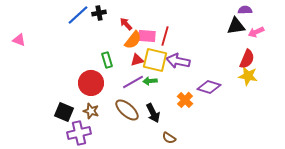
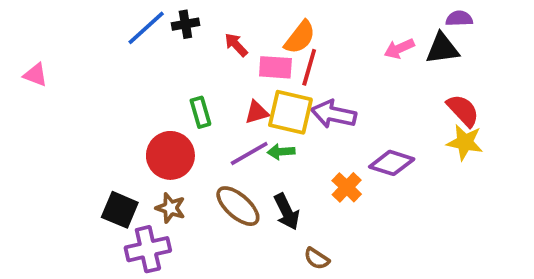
pink arrow: (256, 32) -> (399, 49), moved
orange semicircle: (133, 40) -> (300, 37), moved
red semicircle: (247, 59) -> (463, 110), turned -66

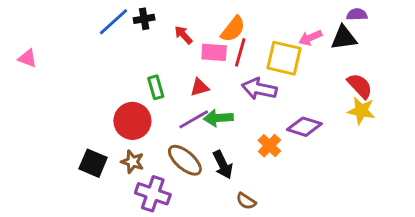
yellow square: (290, 112) -> (284, 58), moved
green arrow: (281, 152) -> (218, 118), size x1.4
purple cross: (148, 249) -> (153, 194), moved, turned 32

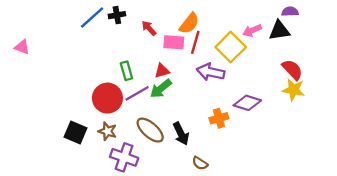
yellow square: (284, 58) -> (231, 47), turned 32
green arrow: (218, 118) -> (161, 89), moved, turned -35
purple line: (194, 119) -> (137, 93), moved
orange cross: (269, 146) -> (219, 118), turned 30

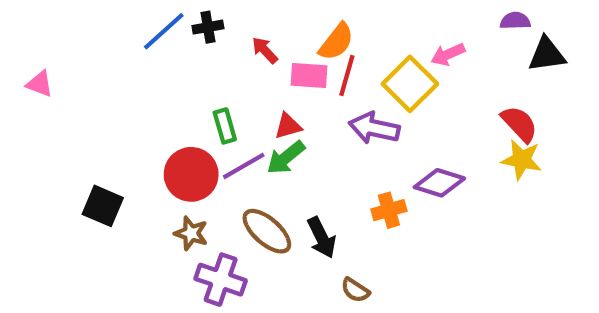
black triangle: (279, 30) -> (547, 54), moved
black square: (75, 132) -> (103, 206), moved

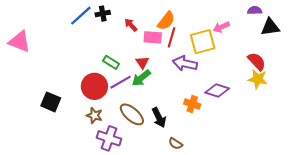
pink triangle: (40, 84) -> (20, 42), size x1.6
yellow square: (410, 84) -> (203, 42), turned 30
green rectangle: (225, 126) -> (111, 62), turned -42
red triangle: (288, 126) -> (142, 62), turned -48
orange cross: (389, 210) -> (192, 104), turned 35

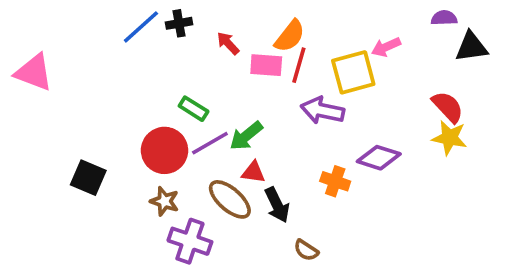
red triangle: (142, 62) -> (253, 172), moved, turned -48

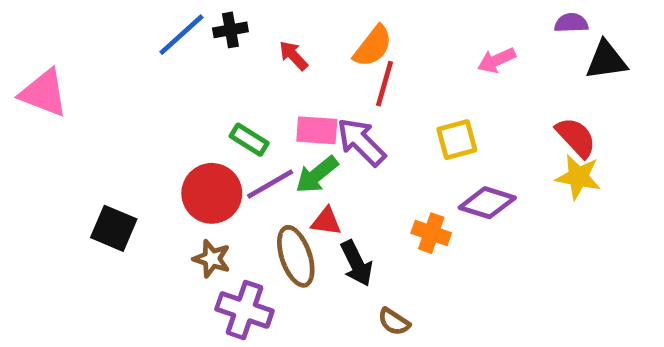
pink rectangle: (266, 65) -> (317, 130), moved
yellow square: (353, 72) -> (457, 140), moved, size x0.7
purple arrow: (322, 110) -> (361, 142), moved, turned 33
brown ellipse: (230, 199) -> (296, 256), turned 30

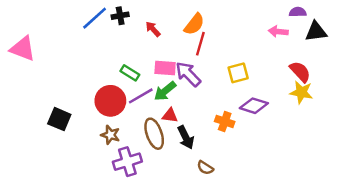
pink arrow: (497, 60) -> (278, 32), moved, turned 30
purple cross: (244, 310) -> (127, 162), turned -36

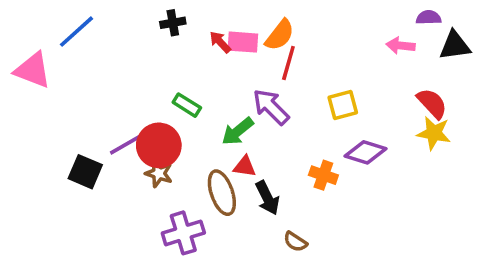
blue line: (95, 18) -> (76, 32), moved
pink rectangle: (165, 68) -> (243, 42), moved
purple line: (141, 96) -> (127, 144), moved
brown star: (110, 135) -> (159, 173), moved

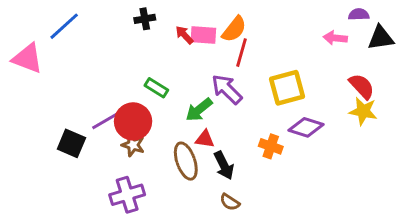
yellow square: (343, 105) -> (287, 88), size x1.4
purple cross: (183, 233) -> (127, 195), moved
brown semicircle: (295, 242) -> (230, 202), moved

